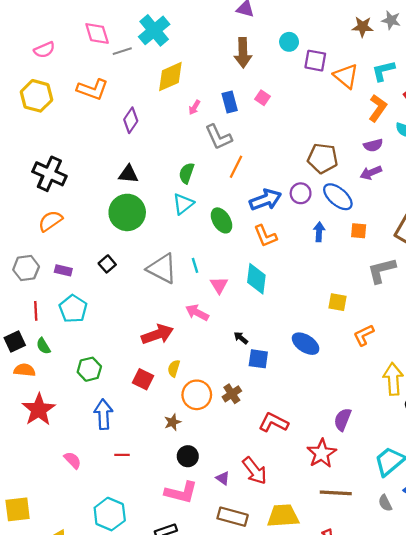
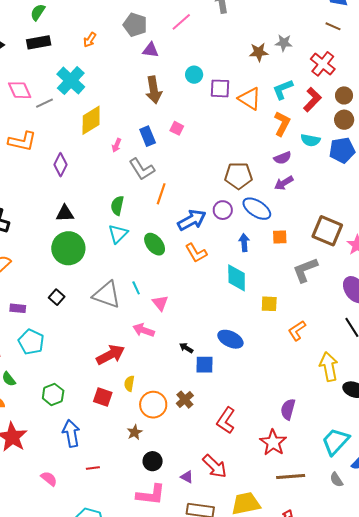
cyan diamond: (256, 279) -> (237, 278), moved
blue ellipse: (306, 344) -> (230, 339), moved
red L-shape: (273, 423) -> (226, 420), turned -76

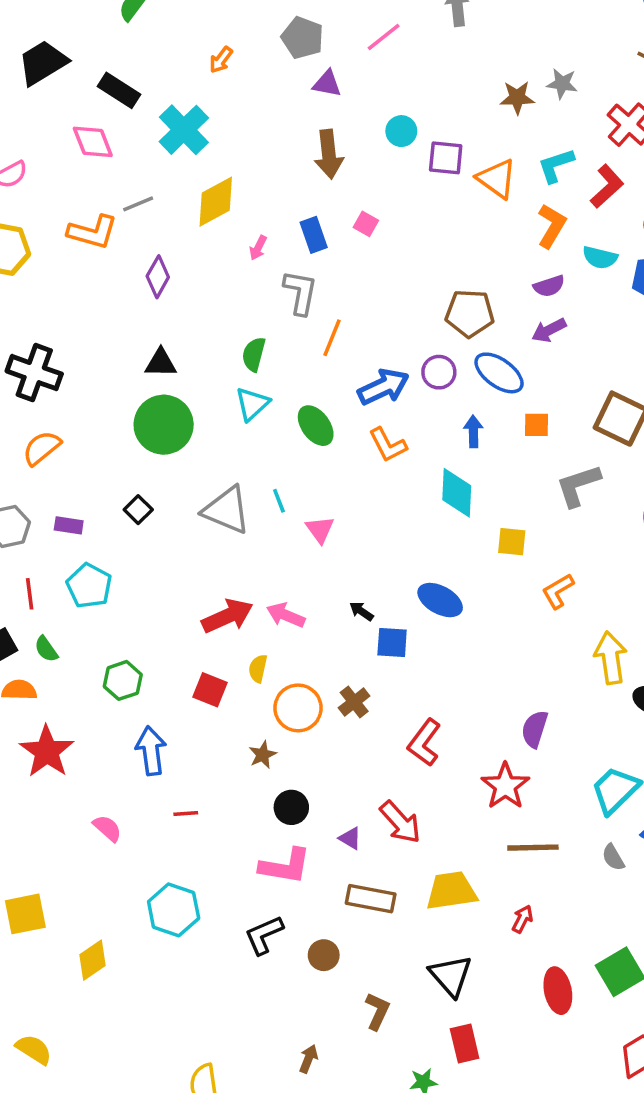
black rectangle: (39, 42) -> (119, 90), moved, turned 40
gray line: (44, 103) -> (138, 204), moved
gray L-shape: (142, 169) -> (300, 292), turned -140
pink arrow: (144, 330) -> (286, 615), moved

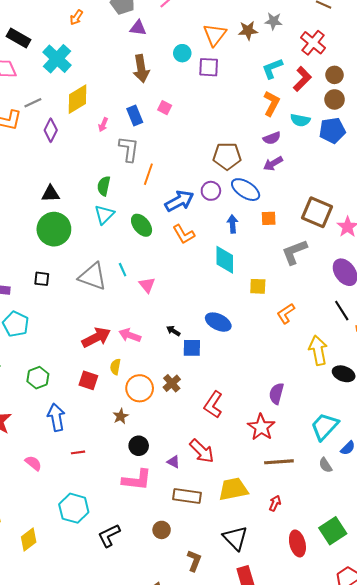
orange triangle: (497, 179) -> (215, 35), moved, turned 35
purple diamond: (158, 277) -> (51, 130), moved
black square: (138, 510) -> (42, 279), turned -35
black L-shape: (264, 935) -> (109, 536), moved

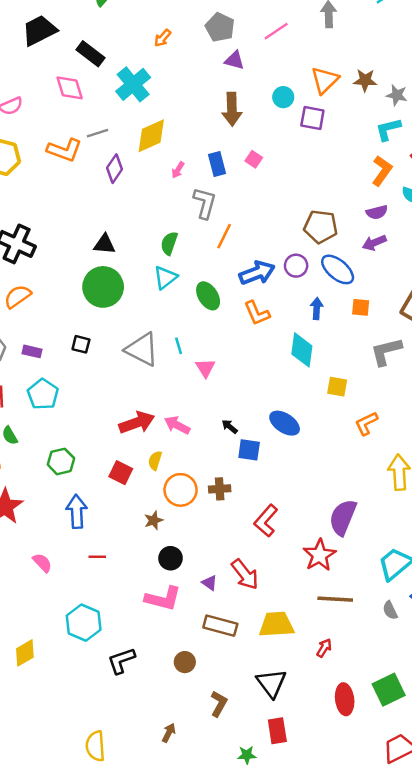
gray star: (273, 21) -> (397, 95), moved
brown cross: (172, 383) -> (220, 489), turned 30
purple semicircle: (276, 394) -> (343, 517), size x1.4

